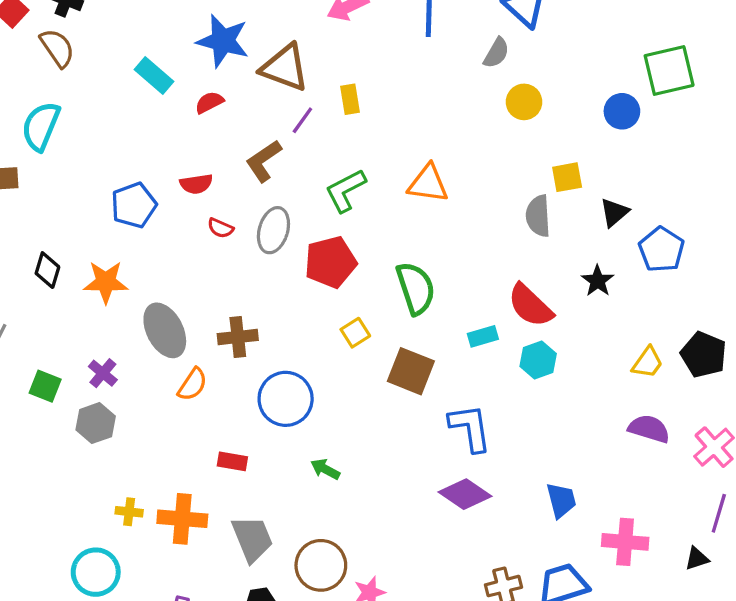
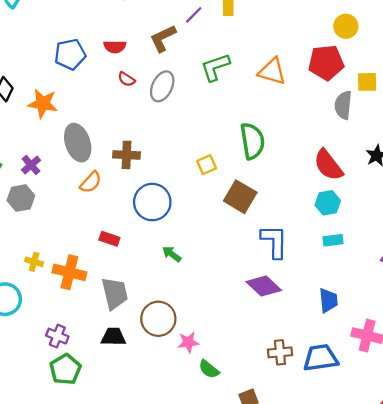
red pentagon: (331, 262) -> (326, 63), moved
cyan rectangle: (483, 336) -> (333, 240), moved

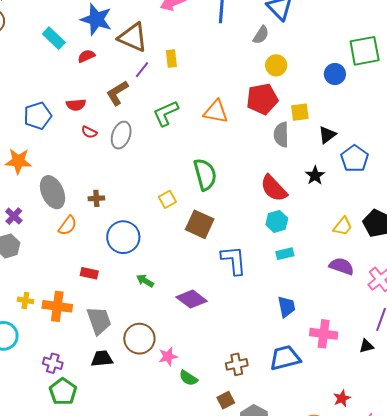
brown cross: (127, 155) -> (96, 198), size x0.7
purple diamond: (264, 286) -> (192, 299), moved
brown cross: (280, 352) -> (237, 364), moved

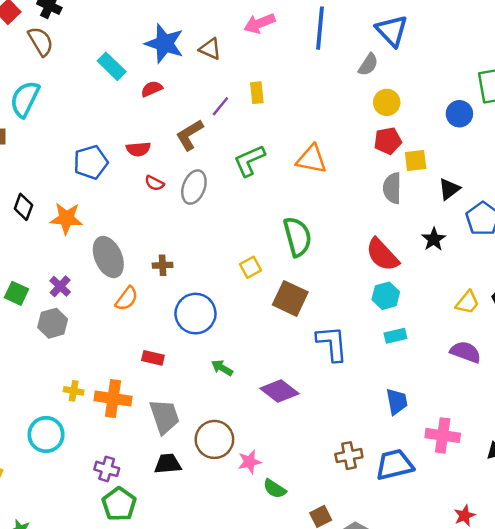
brown triangle: (133, 37) -> (210, 49), moved, size x0.6
red pentagon: (262, 99) -> (388, 141), moved, size x0.7
brown cross: (237, 364) -> (349, 456), moved

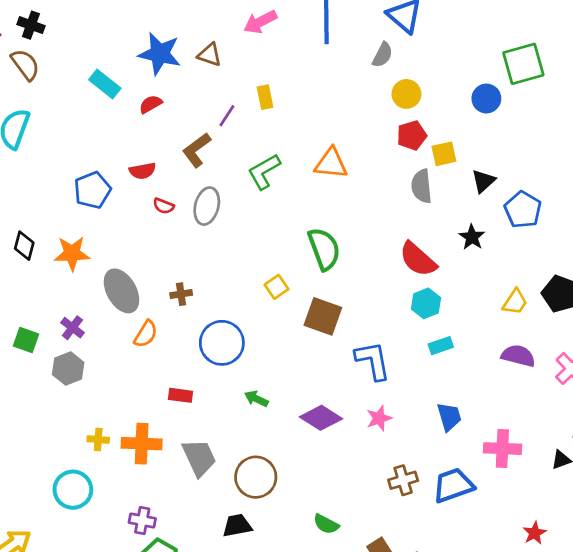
pink star: (250, 462) -> (379, 418), moved
black trapezoid: (168, 464) -> (237, 526), moved

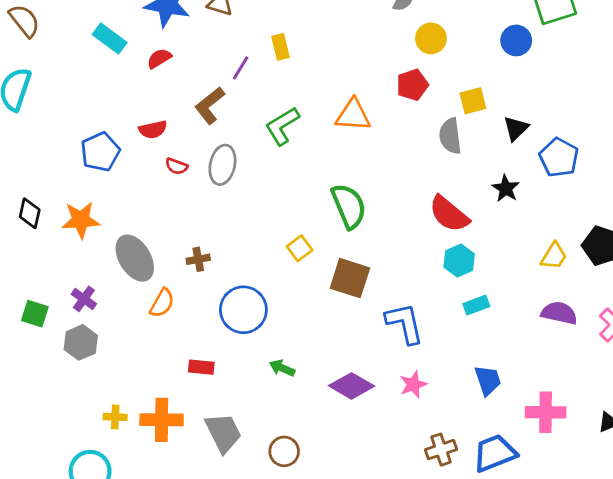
red pentagon: (412, 135) -> (412, 85), moved
brown circle: (256, 477) -> (284, 451), size x0.7

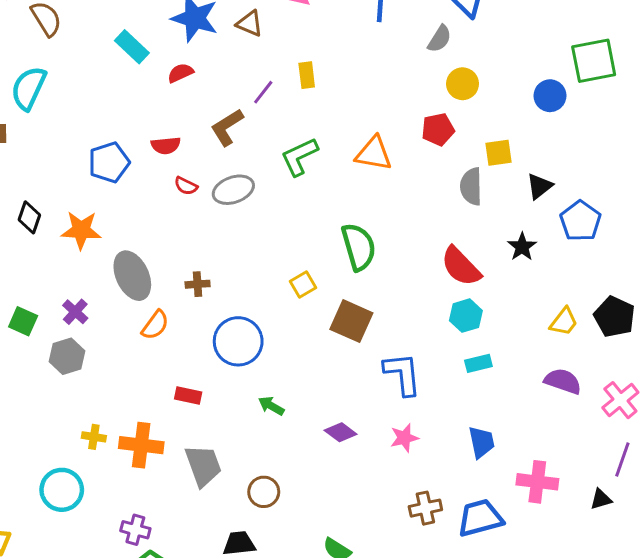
gray ellipse: (222, 165) -> (233, 190), turned 51
purple diamond: (351, 386) -> (341, 432), size x0.7

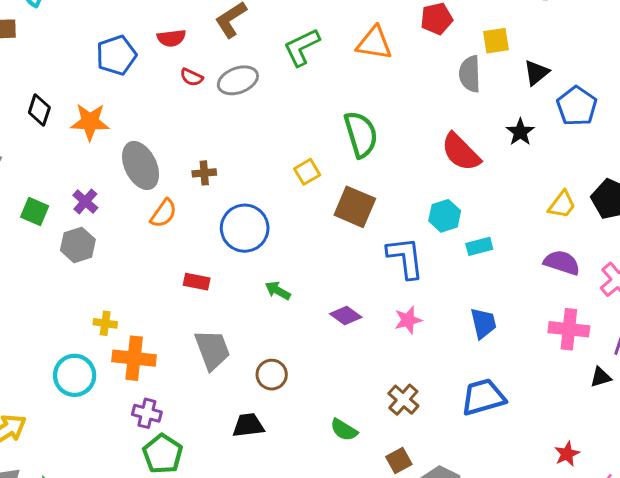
cyan hexagon: (466, 316) -> (445, 216), moved
orange cross: (141, 445) -> (134, 358), moved
pink cross: (537, 482) -> (569, 329), moved
brown cross: (425, 508) -> (403, 400), moved, turned -36

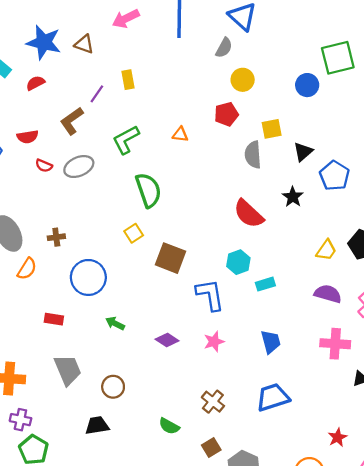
orange triangle: (374, 43) -> (180, 134), size x0.6
green semicircle: (361, 134) -> (148, 190), moved

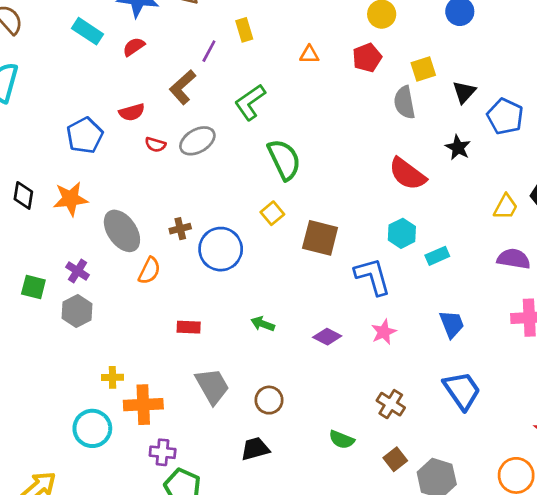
orange triangle: (180, 134) -> (309, 54), moved
blue circle: (88, 277) -> (221, 249), moved
blue trapezoid: (273, 397) -> (462, 391), turned 80

